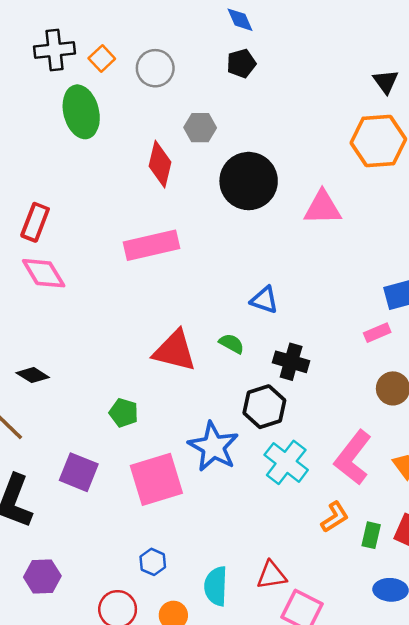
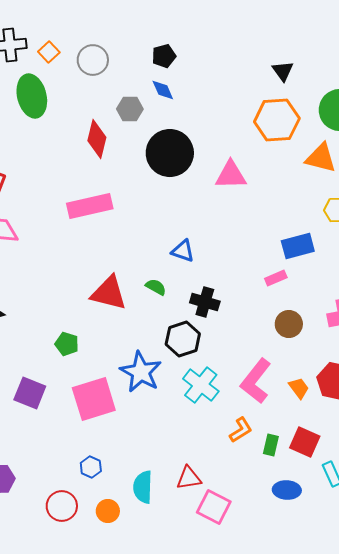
blue diamond: (240, 20) -> (163, 90), moved

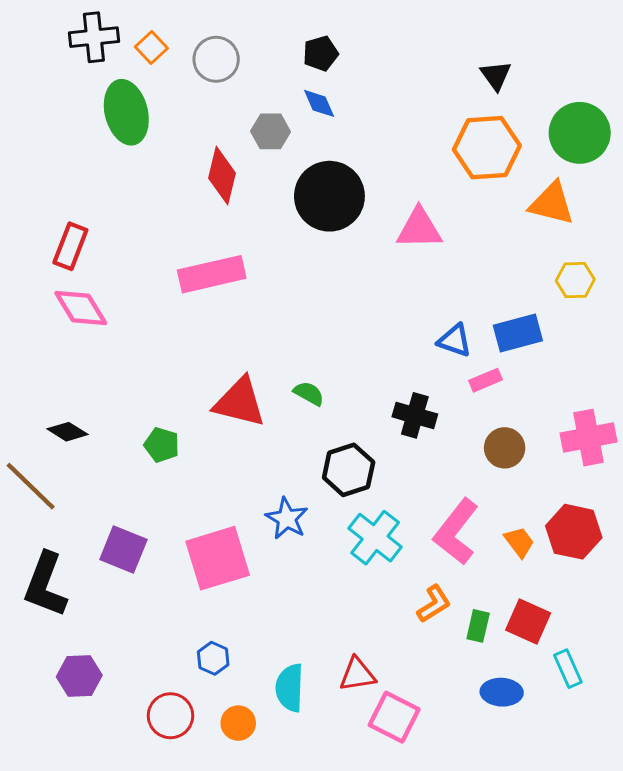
blue triangle: (183, 251) -> (455, 340), moved
black cross: (205, 302) -> (415, 415), moved
green pentagon: (67, 344) -> (162, 445), moved
blue star: (141, 372) -> (287, 518), size x0.7

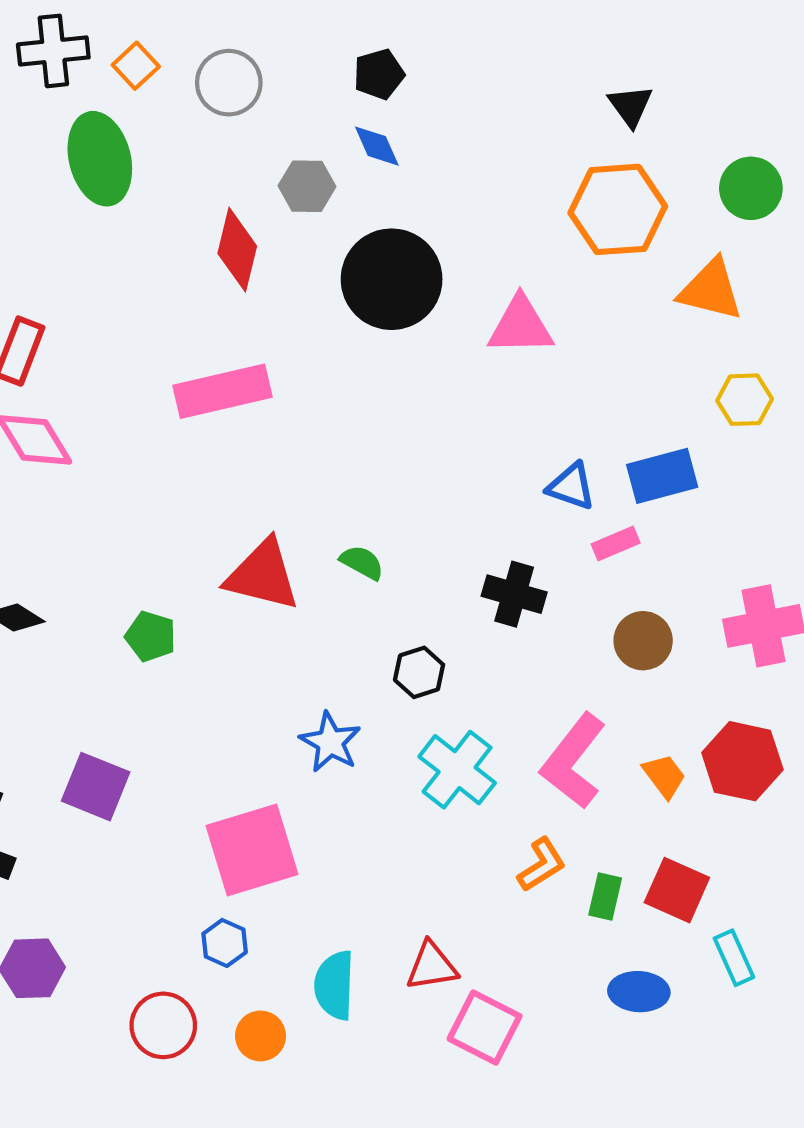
green circle: (580, 133) -> (751, 188), size x0.7
black hexagon: (349, 470) -> (419, 672), size x0.7
pink square: (218, 558) -> (252, 850), moved

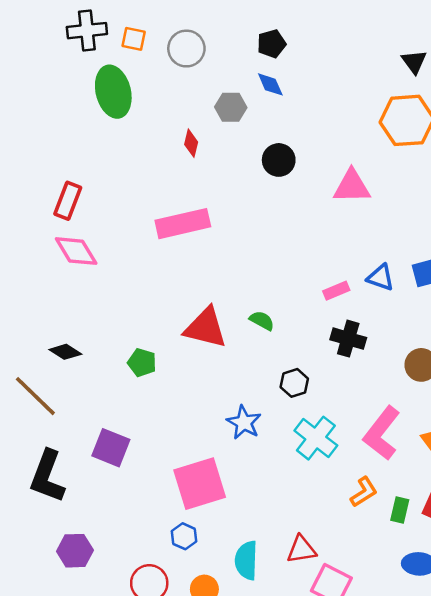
orange square: (136, 66) -> (134, 39), turned -35
red diamond: (237, 250) -> (191, 143), size x0.6
black circle: (392, 279) -> (279, 160), size x0.6
pink rectangle: (616, 543) -> (336, 291), moved

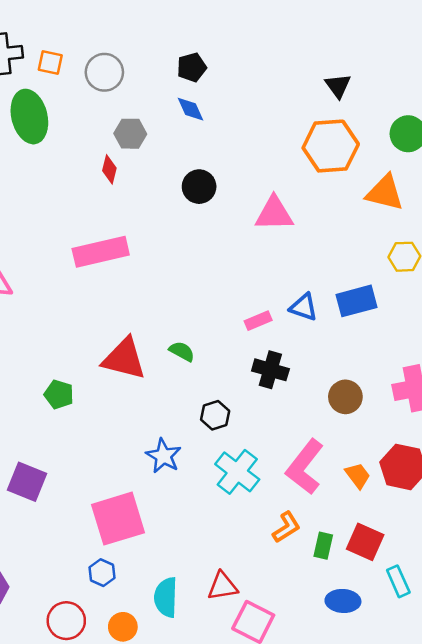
gray hexagon: (231, 107) -> (130, 134), moved

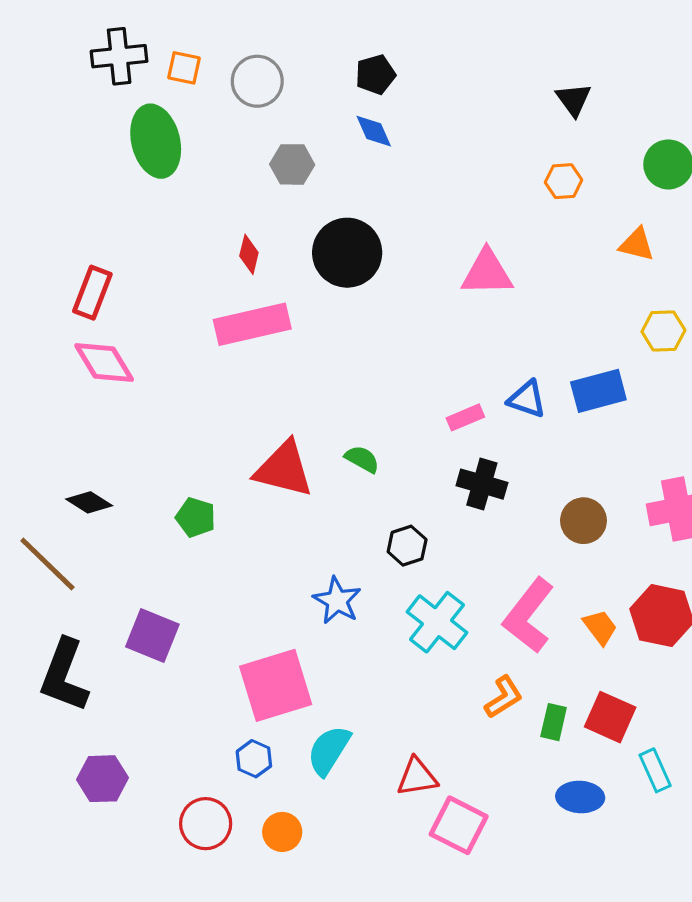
orange hexagon: (331, 146) -> (564, 181), size x0.5
red diamond: (109, 169) -> (249, 254), moved
black circle: (199, 187) -> (347, 253), moved, size x1.5
orange triangle: (385, 193) -> (637, 244), size x0.7
cyan semicircle: (166, 597) -> (329, 750), moved, turned 30

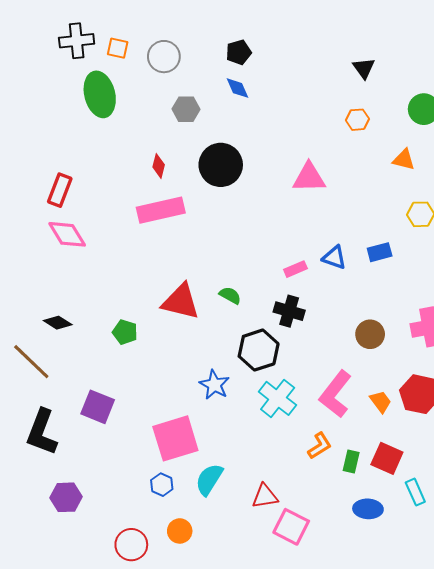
blue rectangle: (598, 391) -> (380, 252), size x0.7
black cross: (482, 484) -> (289, 311), moved
black hexagon: (407, 546) -> (259, 350), size x1.6
red circle: (206, 824) -> (131, 545), moved

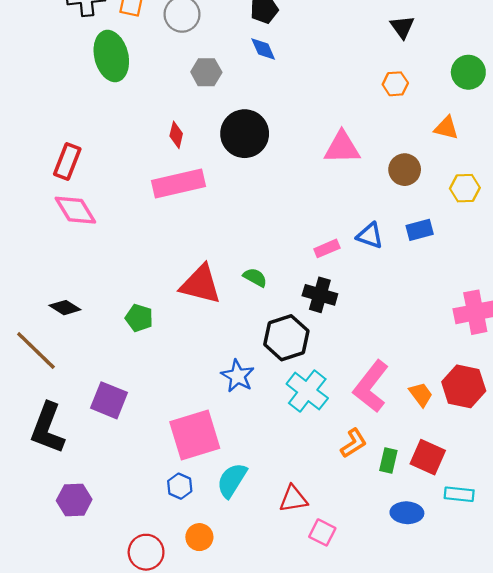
brown circle: (370, 334) -> (405, 170), moved
cyan rectangle: (415, 492) -> (459, 494), turned -60
pink square: (291, 527) -> (322, 532), size x0.7

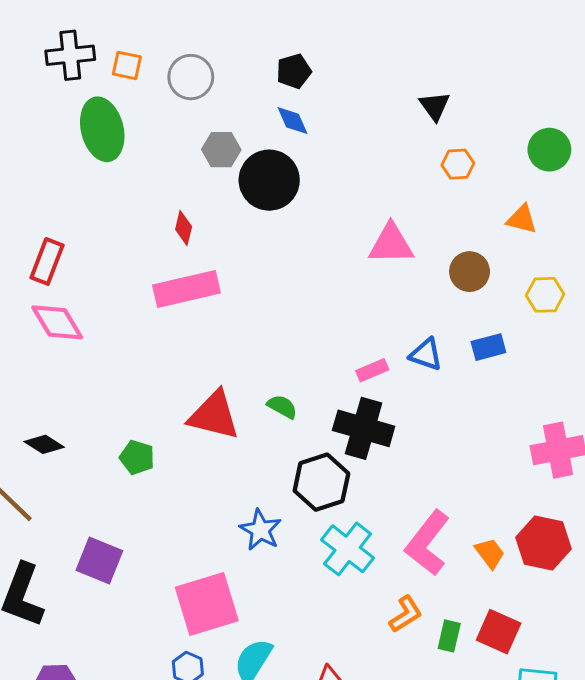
black triangle: (402, 27) -> (435, 106), moved
black circle: (245, 134) -> (269, 180), moved
black cross: (320, 295) -> (364, 428), size x1.4

